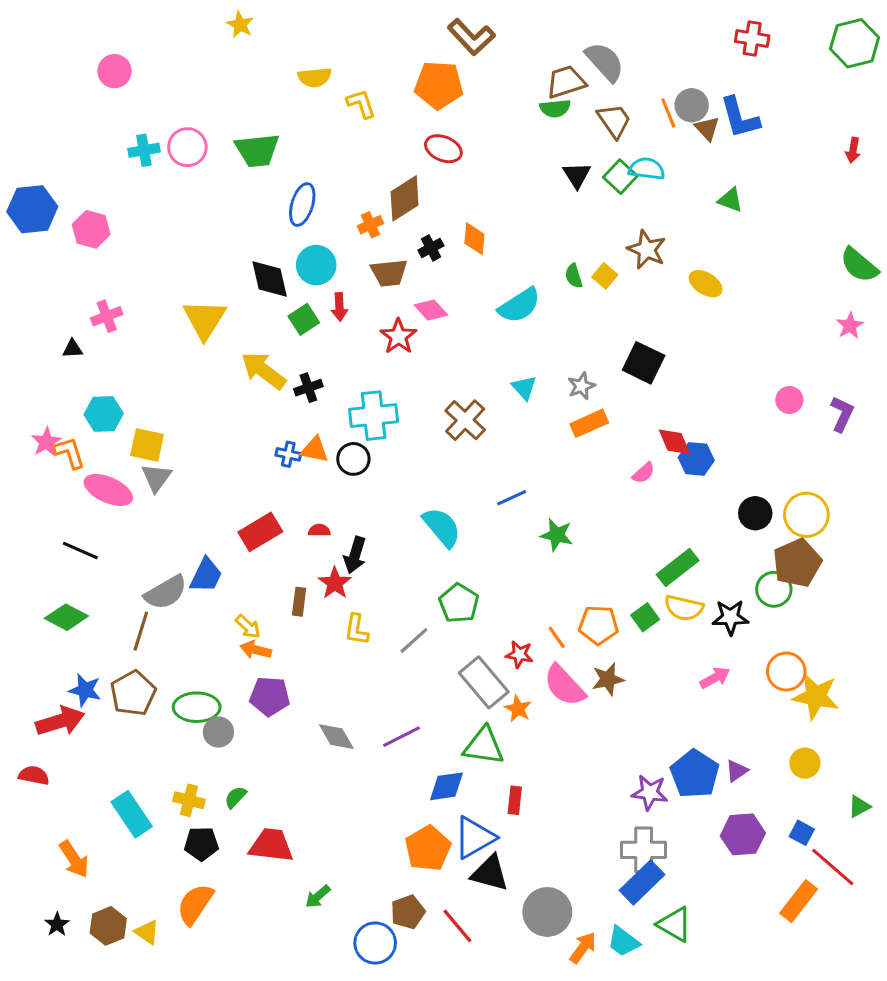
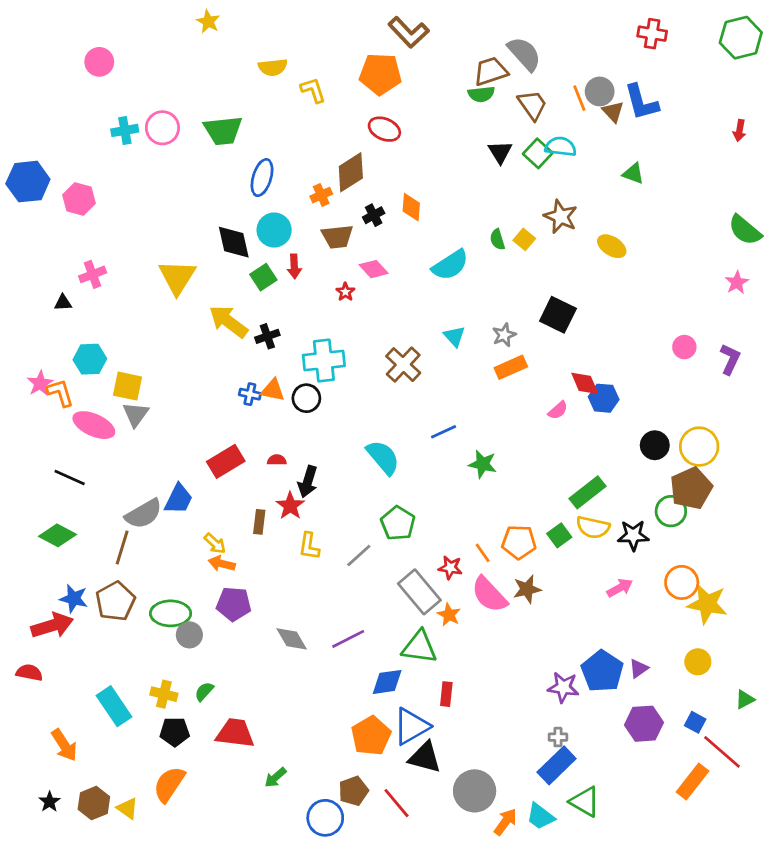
red star: (398, 336) -> (345, 292), size x0.6
gray cross: (644, 850) -> (558, 737), size x0.5

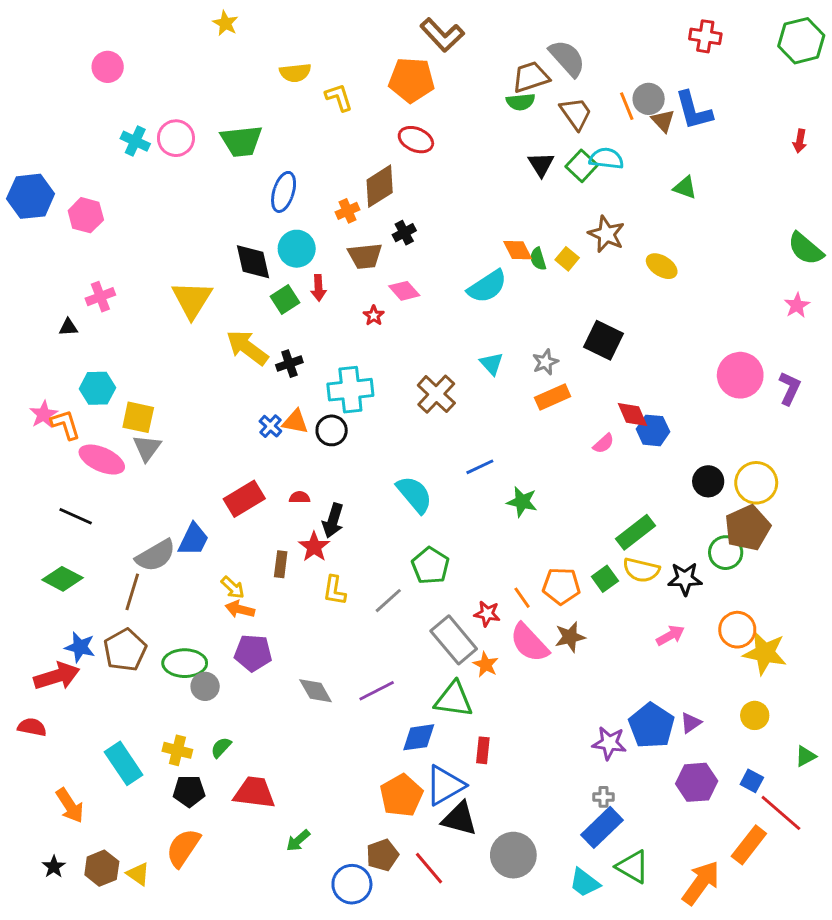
cyan cross: (125, 130) -> (135, 141), turned 35
orange diamond: (411, 207) -> (518, 250), moved, turned -32
pink circle: (684, 347) -> (740, 375), size x1.8
blue cross: (250, 394) -> (270, 426), turned 30
orange arrow: (505, 822) -> (701, 883), moved, size x1.5

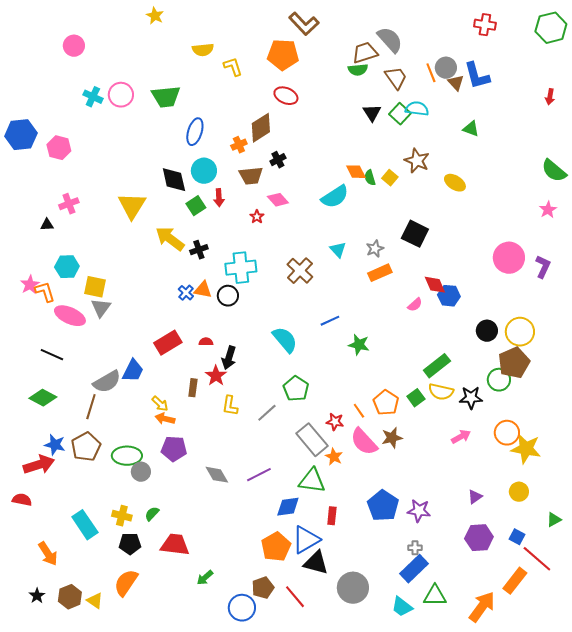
orange pentagon: (561, 586) -> (386, 403), turned 30
blue pentagon: (651, 726) -> (383, 506), moved
green triangle: (633, 867) -> (435, 596), turned -30

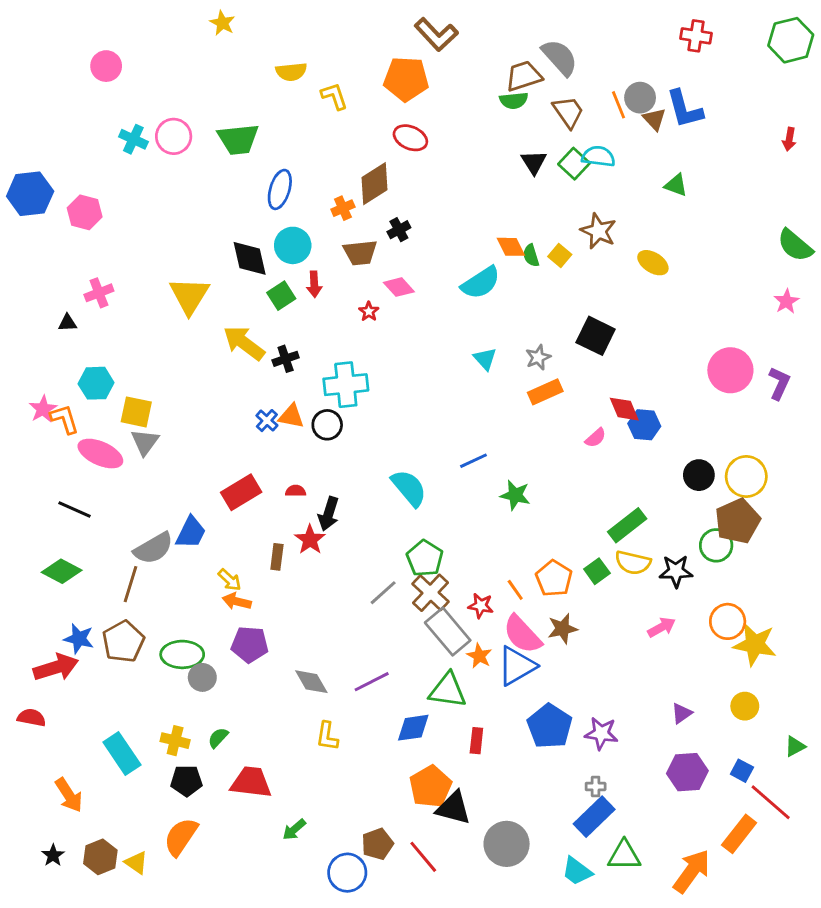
brown cross: (300, 271) -> (430, 593), moved
yellow L-shape: (230, 406) -> (327, 736), moved
blue triangle: (306, 540) -> (517, 666), moved
orange pentagon: (276, 547) -> (430, 786), moved

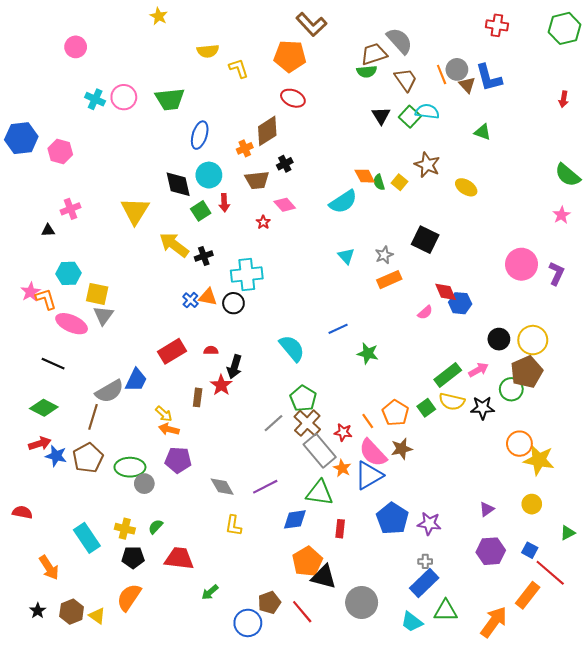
pink arrow: (662, 627) -> (478, 370), moved
red arrow: (56, 667) -> (40, 444), moved, size x0.7

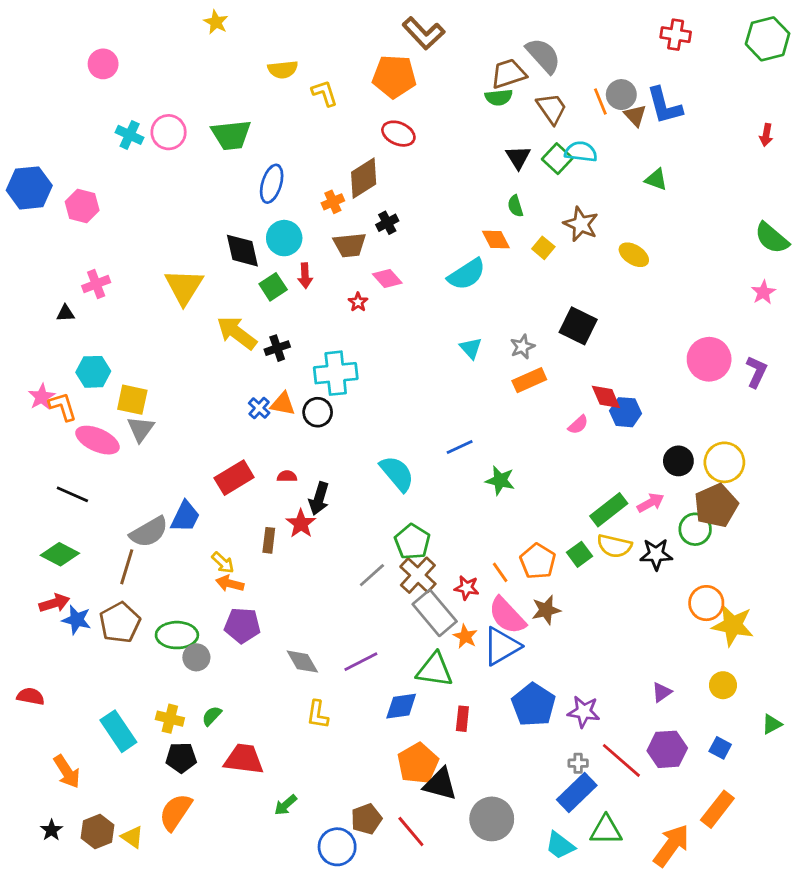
green semicircle: (379, 182) -> (515, 206), moved
red line: (550, 573) -> (621, 760), moved

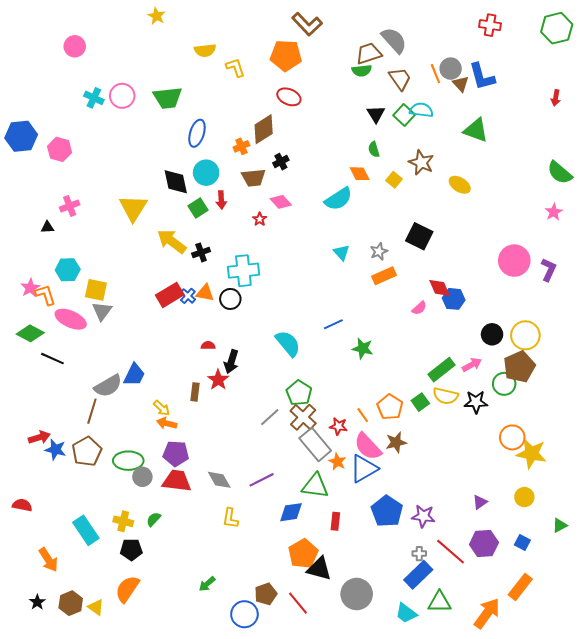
green triangle: (656, 180) -> (476, 130), size x1.5
red rectangle: (234, 478) -> (170, 295), moved
green diamond: (60, 554) -> (30, 333), moved
red trapezoid: (244, 759) -> (177, 481), moved

